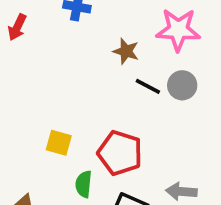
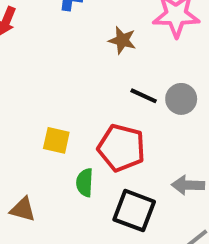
gray circle: (182, 85) -> (181, 99), moved
black line: (148, 86) -> (144, 96), moved

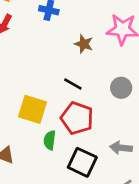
black line: (144, 96) -> (73, 84), moved
yellow square: (56, 140) -> (32, 109), size x1.5

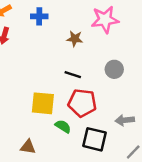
green semicircle: (50, 140) -> (63, 126), turned 126

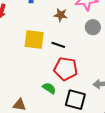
gray circle: (114, 69) -> (93, 27), moved
yellow square: (43, 103) -> (34, 39), moved

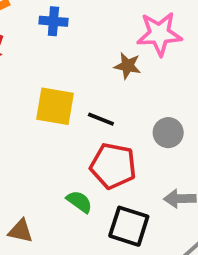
brown star: (61, 15) -> (128, 66), moved
gray circle: (93, 27) -> (168, 133), moved

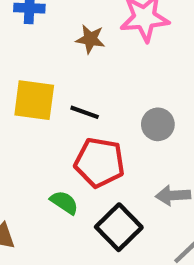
brown star: (128, 66) -> (90, 39), moved
black square: (129, 226) -> (119, 227), turned 30

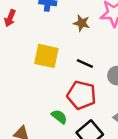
black line: (85, 112) -> (85, 64), moved

